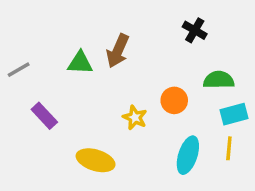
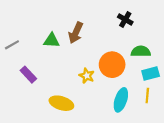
orange circle: (174, 100) -> (112, 65), size x1.5

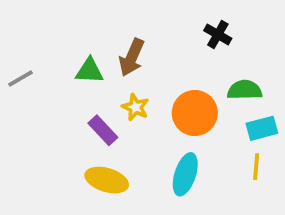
purple rectangle: (28, 75) -> (103, 130), moved
yellow star: (87, 76) -> (135, 107), moved
cyan ellipse: (121, 100) -> (185, 174), moved

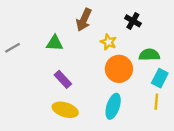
brown arrow: (132, 57) -> (84, 20), moved
yellow star: (135, 107) -> (108, 42), moved
cyan rectangle: (262, 128) -> (160, 78), turned -48

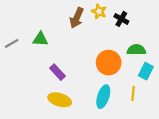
yellow star: (108, 42) -> (99, 11), moved
green triangle: (55, 43) -> (40, 39), moved
yellow line: (156, 102) -> (133, 93), moved

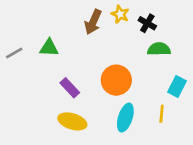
green semicircle: (136, 50) -> (159, 49), moved
orange circle: (109, 63) -> (116, 80), moved

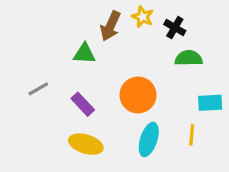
green triangle: (49, 48) -> (84, 54), moved
gray line: (14, 53) -> (38, 89), moved
cyan rectangle: (177, 87) -> (210, 103), turned 60

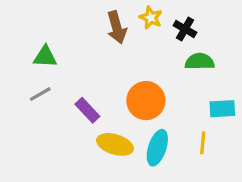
brown arrow: (110, 26) -> (117, 27), turned -40
green triangle: (84, 54) -> (45, 57), moved
yellow ellipse: (86, 144) -> (115, 144), moved

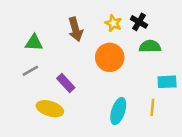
yellow star: (151, 18) -> (113, 23), moved
brown arrow: (117, 27) -> (76, 29), moved
orange circle: (146, 101) -> (110, 57), moved
yellow ellipse: (115, 144) -> (50, 109), moved

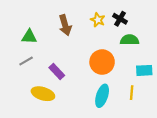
orange circle: (110, 57) -> (102, 62), moved

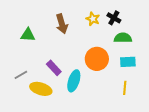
gray line: (26, 61) -> (21, 75), moved
cyan rectangle: (144, 70) -> (128, 62), moved
cyan ellipse: (102, 96) -> (74, 81), moved

